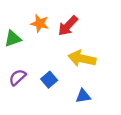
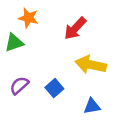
orange star: (40, 23) -> (28, 18), moved

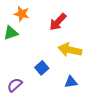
purple semicircle: (19, 85) -> (15, 85), moved

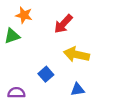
purple semicircle: (15, 85) -> (16, 93), turned 42

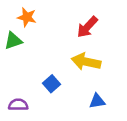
red arrow: (63, 24) -> (87, 27), moved
blue triangle: (78, 89) -> (97, 101), moved

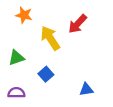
green triangle: (13, 41) -> (16, 58), moved
yellow arrow: (86, 62) -> (50, 38), moved, turned 45

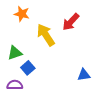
blue square: (46, 74) -> (28, 68), moved
blue triangle: (86, 89) -> (84, 75), moved

